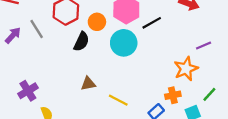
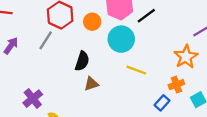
gray line: (37, 29) -> (46, 40), moved, turned 72
black semicircle: (81, 42) -> (82, 61), moved
yellow line: (118, 100) -> (136, 70), moved

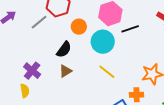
orange circle: (92, 22) -> (79, 27), moved
brown triangle: (91, 84) -> (65, 71), turned -32
purple cross: (33, 99) -> (32, 71), moved, turned -30

